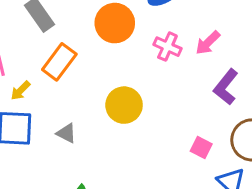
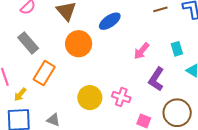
pink cross: (167, 47) -> (121, 97), moved

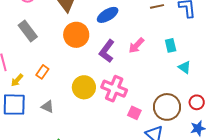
orange rectangle: (44, 73) -> (42, 72), moved, size x0.6
purple L-shape: (156, 79) -> (107, 51), moved
pink cross: (121, 97) -> (114, 89), size x1.4

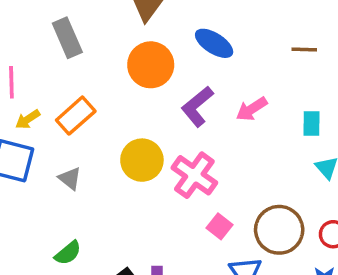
blue ellipse: (108, 15) -> (214, 43), turned 50
orange rectangle: (42, 72) -> (76, 116), size x1.5

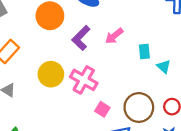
cyan rectangle: (311, 123) -> (144, 51), moved

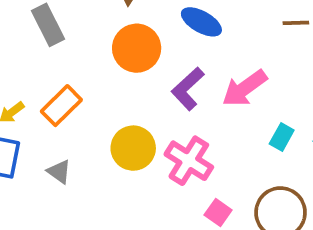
pink arrow: (114, 36) -> (245, 88), size x1.4
cyan rectangle: (144, 51) -> (282, 137), moved, turned 32

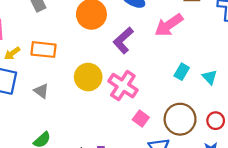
pink arrow: (245, 88) -> (169, 25), moved
orange rectangle: (61, 106) -> (44, 50), turned 50

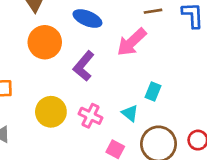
cyan triangle: (210, 77) -> (130, 113), moved
pink cross: (123, 86) -> (91, 116), size x0.7

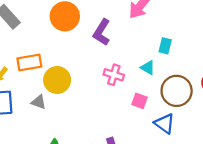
yellow circle: (51, 112) -> (57, 80), moved

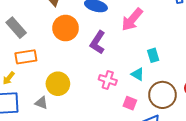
cyan rectangle: (165, 46) -> (153, 55), turned -32
orange rectangle: (29, 62) -> (26, 57), moved

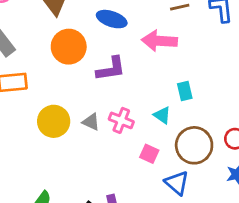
pink arrow: (132, 20) -> (159, 41), turned 50
purple L-shape: (98, 42) -> (111, 69), turned -135
gray triangle: (41, 103) -> (91, 122), moved

